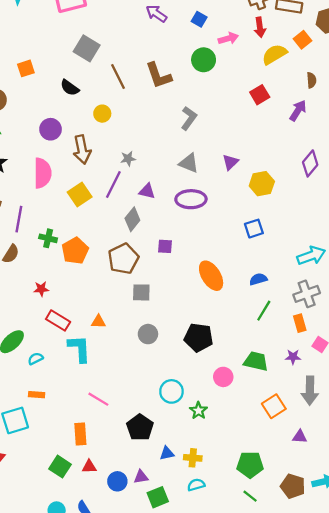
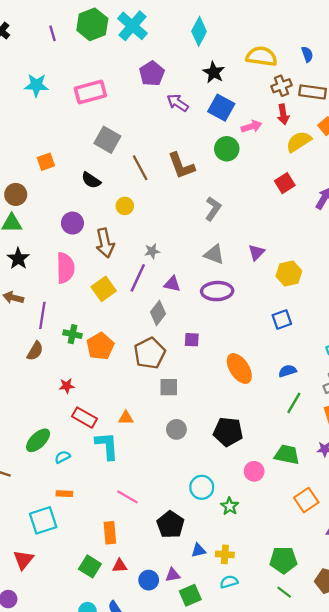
blue square: (199, 19) -> (221, 108), size x1.6

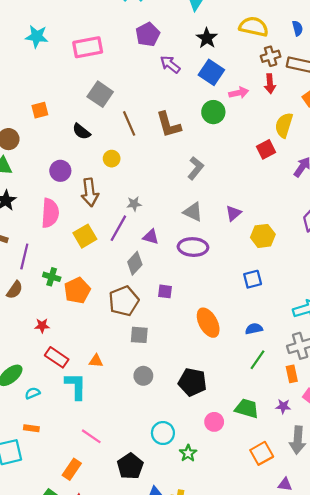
yellow semicircle: (299, 142) -> (284, 125), moved, turned -45
orange rectangle: (110, 533) -> (72, 469), turned 35

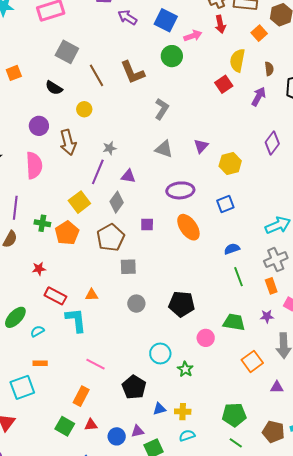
yellow square: (85, 236) -> (79, 202), moved
purple ellipse: (193, 247) -> (180, 190), moved
orange ellipse: (208, 323) -> (188, 227), moved
green line: (257, 360) -> (239, 277), turned -48

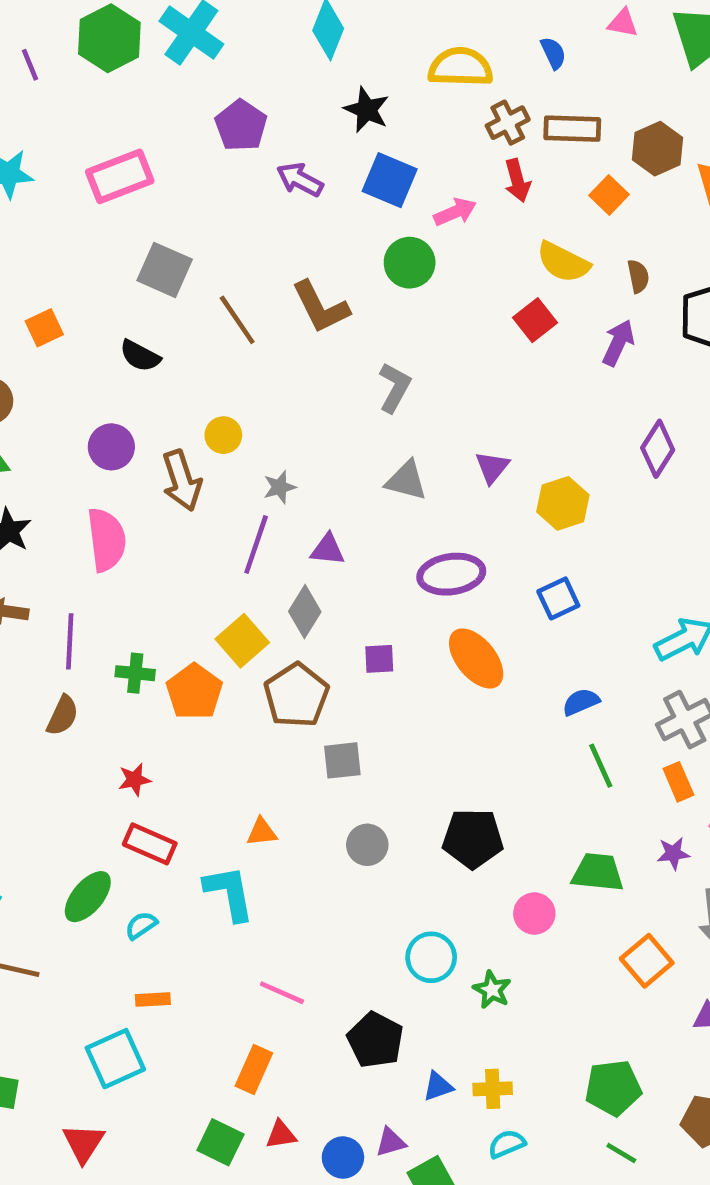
yellow semicircle: (237, 60) -> (563, 262), turned -70
yellow circle: (84, 109) -> (223, 435), moved
yellow square: (79, 202) -> (242, 641), moved
red rectangle: (55, 296) -> (150, 844), moved

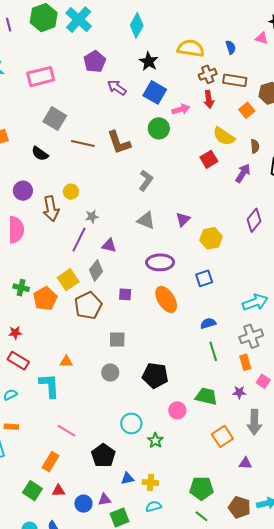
brown line: (237, 320) -> (83, 144), turned -50
gray square: (342, 760) -> (117, 339), moved

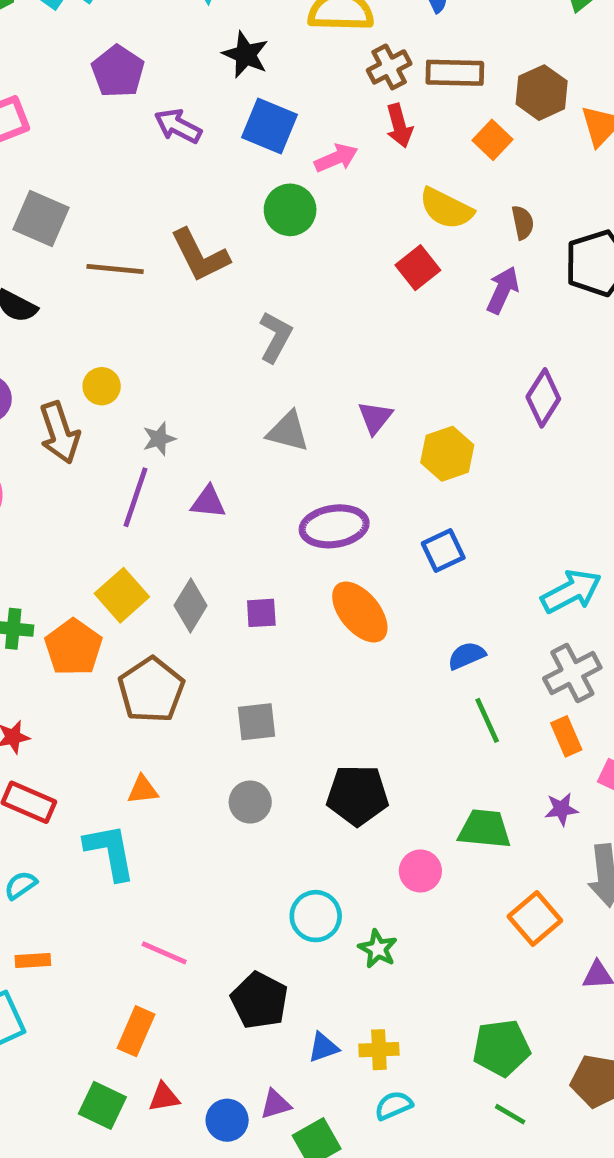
gray diamond: (96, 271) -> (191, 605), moved
brown pentagon: (88, 306) -> (151, 690), moved

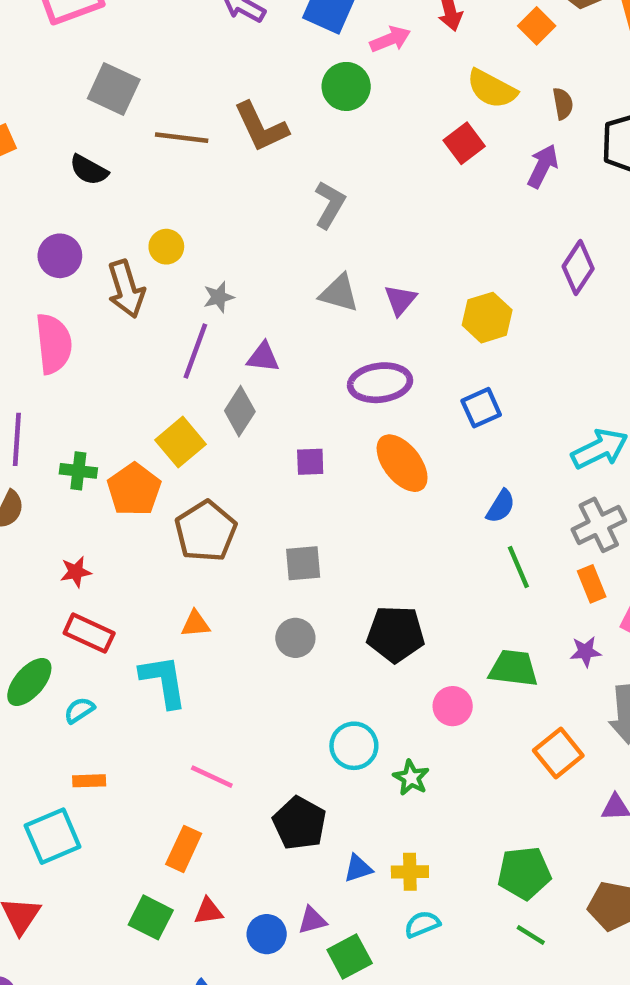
purple triangle: (375, 418) -> (400, 300), moved
gray diamond: (191, 605) -> (240, 411), moved
blue semicircle: (467, 656) -> (501, 506), turned 144

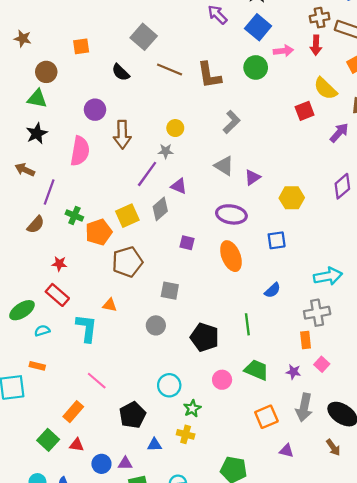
yellow circle: (166, 247) -> (175, 128), moved
green line: (518, 567) -> (247, 324), moved
yellow cross: (410, 872) -> (186, 434), moved

